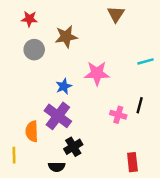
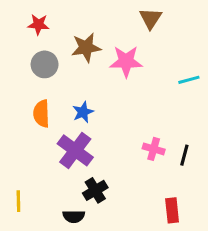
pink star: (97, 73) -> (126, 61), moved
black line: (140, 105) -> (184, 155), moved
orange semicircle: (32, 131) -> (41, 114), moved

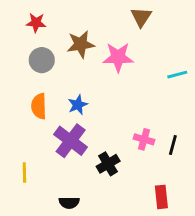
black cross: (95, 190) -> (108, 164), moved
yellow line: (18, 201) -> (24, 172), moved

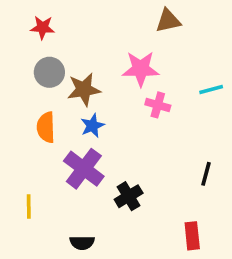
brown triangle: (141, 17) -> (168, 21), turned 45
brown star: (81, 44) -> (84, 89), moved
pink cross: (144, 139) -> (158, 105), moved

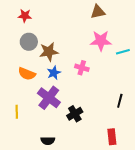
pink star: (141, 69) -> (101, 41), moved
pink cross: (158, 105) -> (82, 68), moved
orange semicircle: (46, 127) -> (27, 74), turned -66
yellow line: (29, 207) -> (17, 112), moved

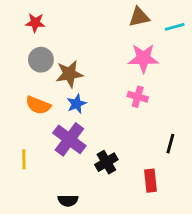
cyan line: (123, 52) -> (175, 27), moved
pink cross: (82, 68) -> (138, 97), moved
red rectangle: (112, 137) -> (151, 181), moved

